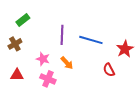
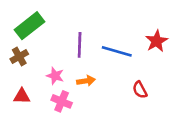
green rectangle: (23, 20) -> (29, 26), size x1.6
red star: (125, 49) -> (157, 41), moved
orange arrow: (67, 63) -> (86, 81), turned -56

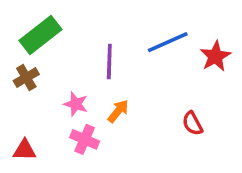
blue line: (117, 51) -> (168, 42), moved, turned -40
orange arrow: (86, 81) -> (118, 111), turned -42
red triangle: (22, 96) -> (25, 150), moved

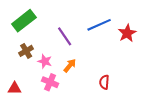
purple line: (109, 62) -> (65, 36), turned -36
brown cross: (26, 78) -> (26, 51), moved
red semicircle: (192, 123) -> (104, 82), moved, turned 32

